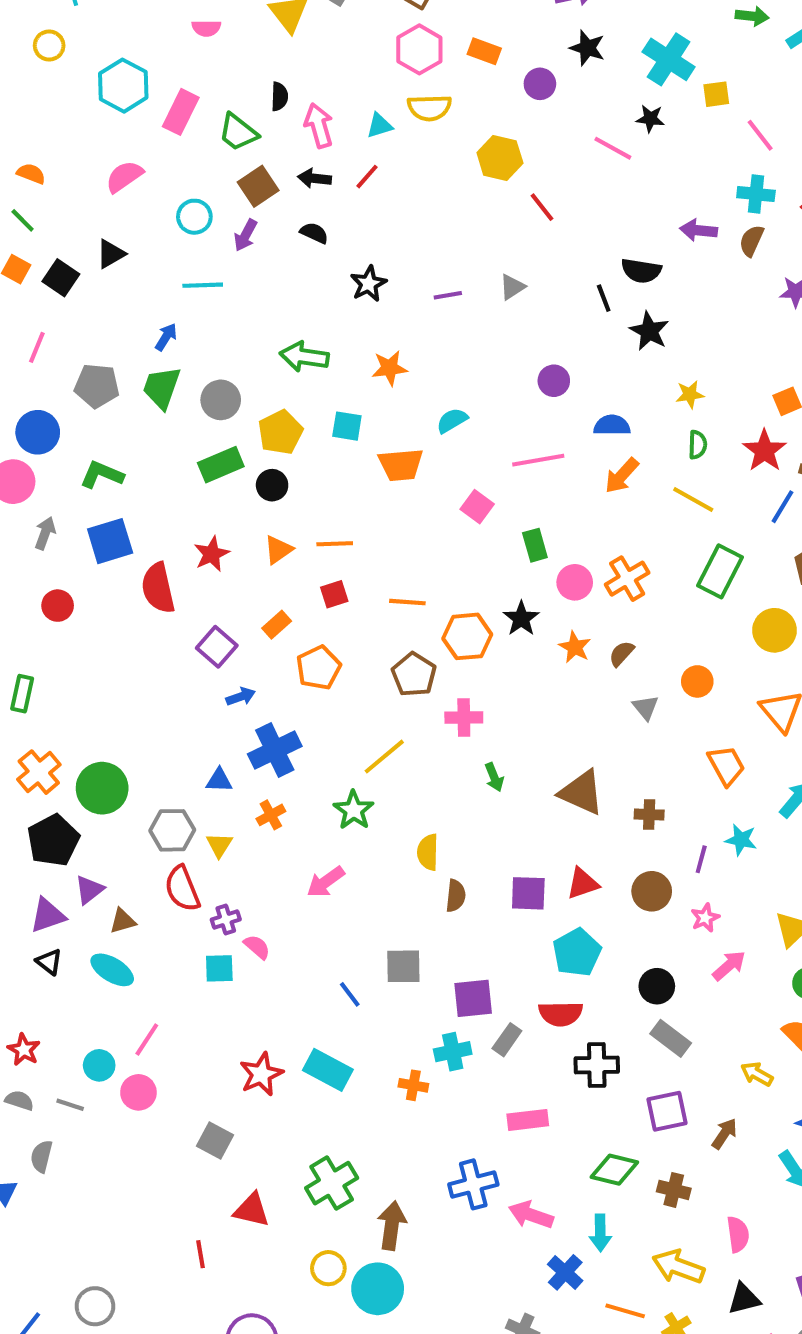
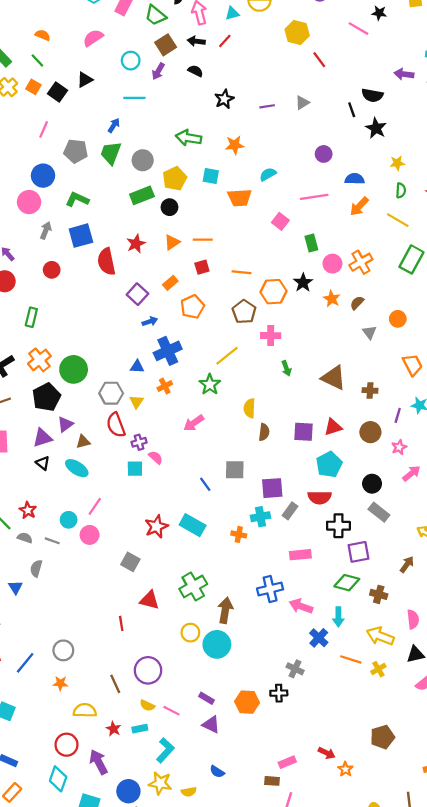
purple square: (667, 1111) -> (359, 552), moved

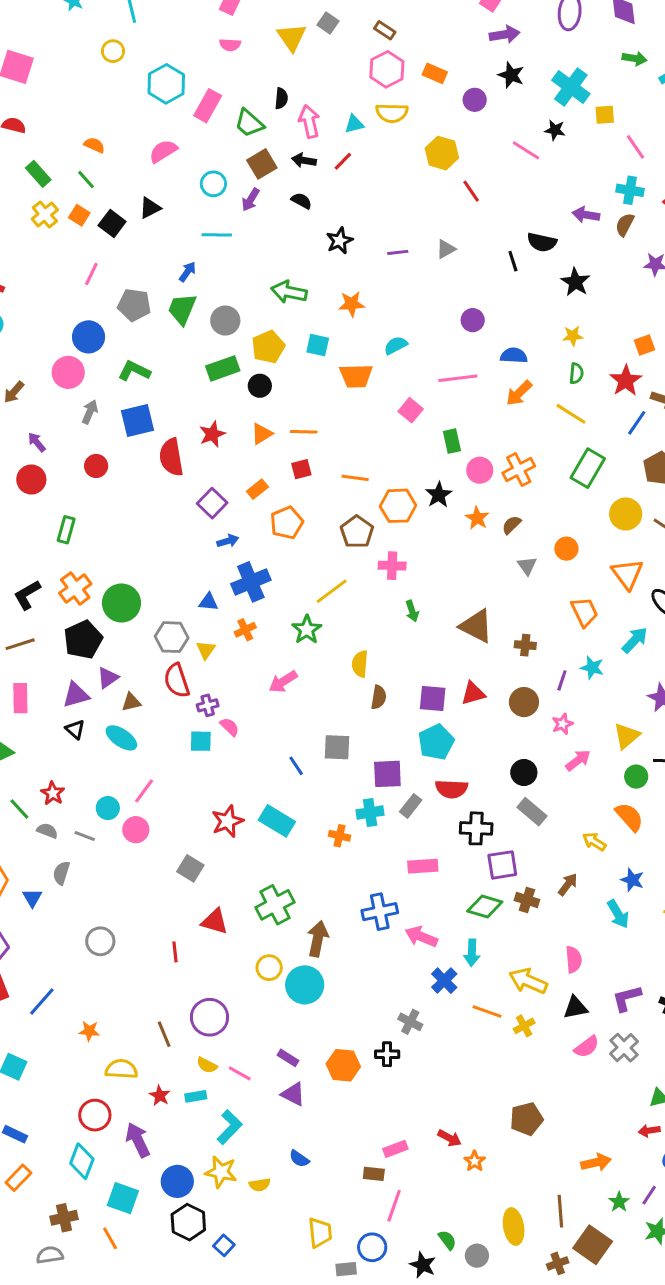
black star: (376, 128) -> (575, 282), moved
cyan pentagon: (329, 464) -> (436, 742), moved
brown cross: (379, 594) -> (527, 900), moved
gray circle: (63, 650) -> (100, 941), moved

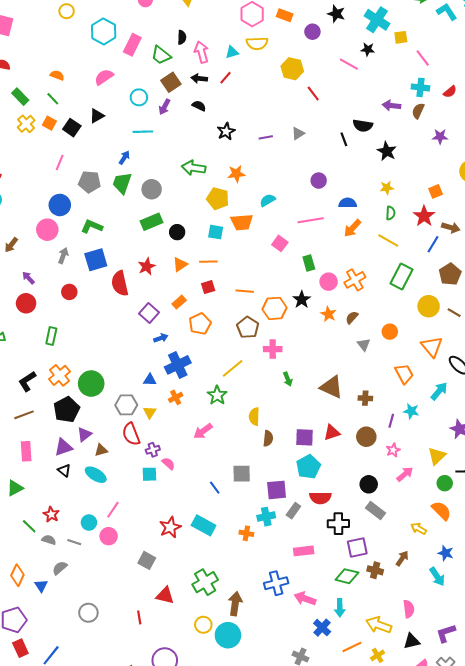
cyan square: (318, 345) -> (216, 232), moved
yellow pentagon: (268, 347) -> (218, 199), moved, turned -30
gray semicircle: (61, 873) -> (60, 568), turned 35
orange line: (487, 1012) -> (352, 647), turned -42

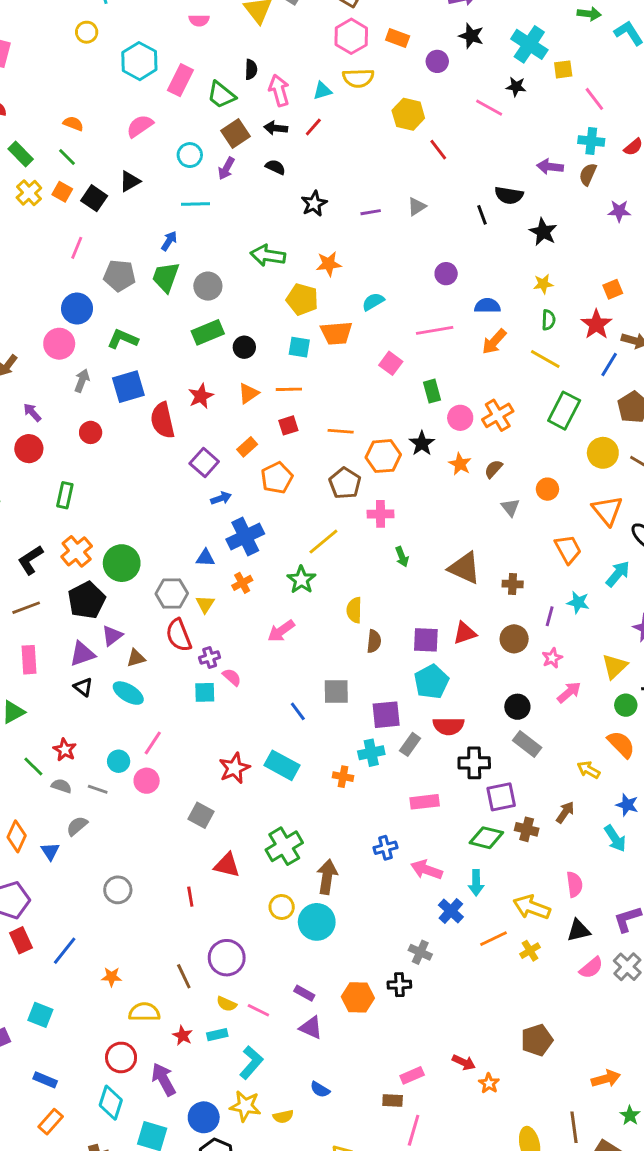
blue cross: (276, 583) -> (385, 848), size x0.7

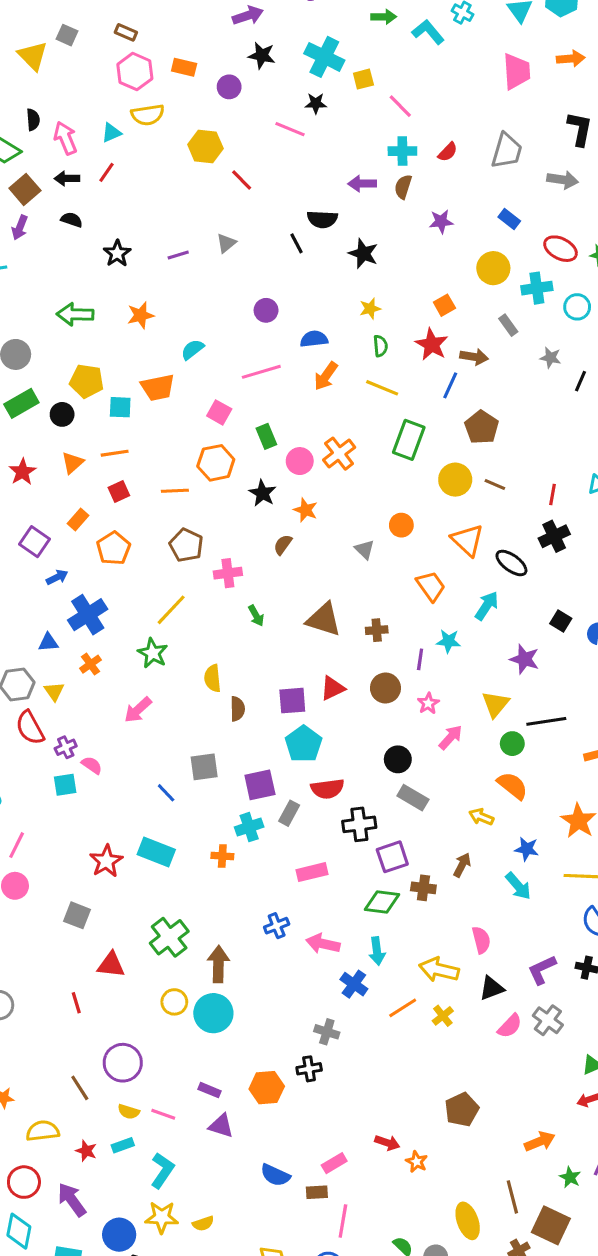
yellow pentagon: (302, 299) -> (87, 381), moved
orange hexagon: (383, 456) -> (216, 463), moved
brown semicircle: (493, 469) -> (283, 545), moved
blue semicircle: (320, 1090) -> (275, 1175), moved, size x1.4

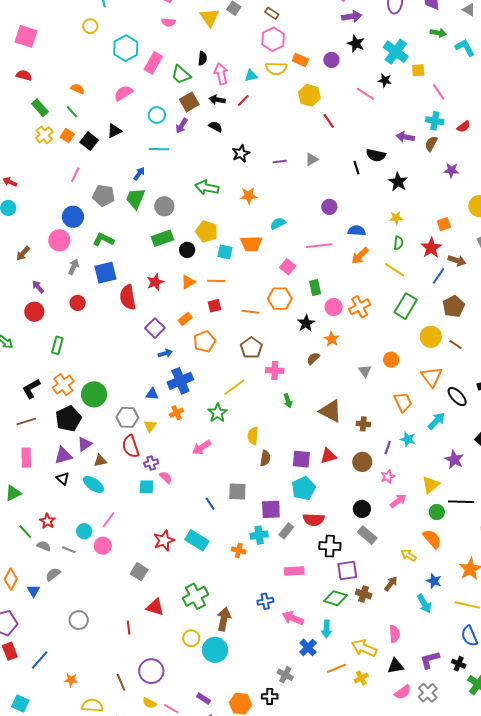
orange rectangle: (184, 67) -> (300, 60), moved

